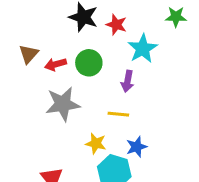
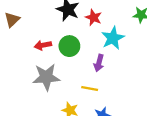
brown triangle: (29, 54) -> (12, 20), moved

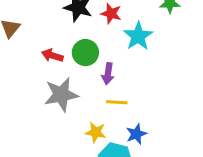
red arrow: (43, 45) -> (52, 55), turned 35
purple arrow: (99, 63) -> (108, 74), moved

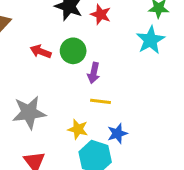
cyan star: (138, 36) -> (150, 40), moved
gray star: (61, 95) -> (29, 113), moved

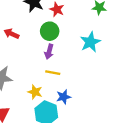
cyan star: (150, 40) -> (90, 42), moved
green circle: (73, 51) -> (50, 31), moved

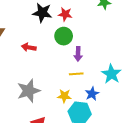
cyan star: (90, 42) -> (111, 74), moved
purple arrow: (49, 52) -> (78, 54), moved

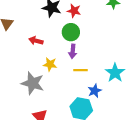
purple arrow: (78, 54) -> (73, 51), moved
gray star: (29, 91) -> (33, 83), turned 30
yellow star: (64, 96) -> (50, 64), moved

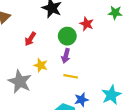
red star: (74, 11) -> (87, 24), moved
red arrow: (36, 41) -> (30, 39), turned -80
cyan star: (115, 73) -> (111, 95), moved

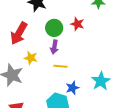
red star: (87, 24) -> (77, 24), moved
red arrow: (30, 39) -> (19, 33), size x1.6

